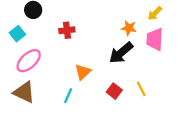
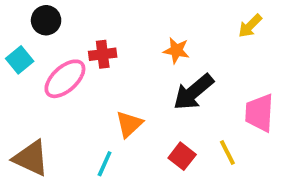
orange star: (129, 28) -> (176, 50), moved
pink trapezoid: (155, 39) -> (259, 113), moved
pink ellipse: (29, 61) -> (65, 79), moved

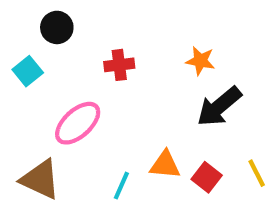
pink ellipse: (65, 79) -> (78, 123), moved
orange triangle: (129, 124) -> (165, 165), moved, turned 48

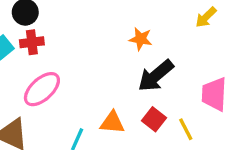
red cross: (119, 65) -> (32, 42), moved
red square: (207, 177) -> (154, 119), moved

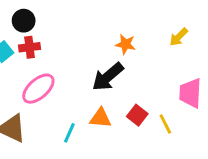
yellow arrow: (206, 17) -> (179, 37), moved
black arrow: (156, 76) -> (108, 77), moved

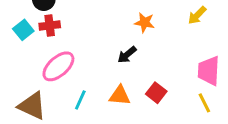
black arrow: (108, 77) -> (127, 55), size x0.6
yellow line: (165, 124) -> (204, 103), moved
cyan line: (69, 133) -> (80, 100), moved

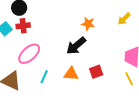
black arrow: (127, 55) -> (76, 46), size x1.5
red square: (156, 93) -> (96, 72), turned 32

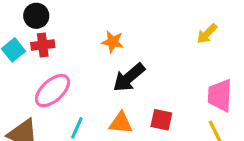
orange star: (88, 24) -> (113, 42), moved
red square: (96, 72) -> (161, 120), turned 32

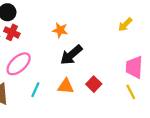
red cross: (43, 45) -> (12, 32), turned 32
red square: (161, 120) -> (94, 84), turned 32

